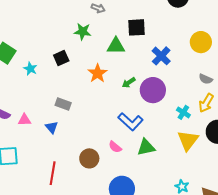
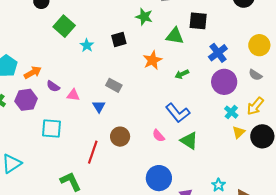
gray semicircle: (206, 79) -> (255, 75), moved
purple circle: (153, 90) -> (224, 82), moved
yellow triangle: (188, 140) -> (239, 132), moved, size x0.6
green triangle: (146, 147) -> (189, 141), turned 36
brown circle: (89, 158) -> (120, 137), moved

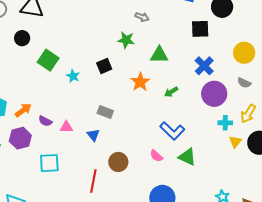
black square: (198, 21) -> (200, 29), moved
cyan cross: (231, 112) -> (225, 123), turned -32

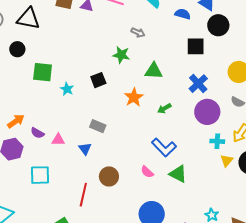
green square: (48, 60) -> (43, 72), turned -30

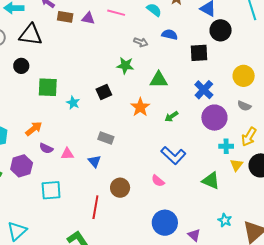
blue semicircle: (183, 14) -> (170, 35), moved
orange arrow: (16, 121) -> (34, 129), moved
green triangle: (178, 174) -> (211, 181), moved

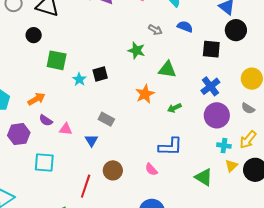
black square: (104, 92) -> (100, 74), moved
blue L-shape: (173, 155) -> (170, 147), turned -50

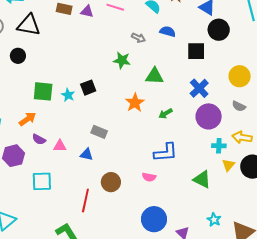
green square: (57, 60) -> (43, 91), moved
blue triangle: (92, 140) -> (87, 155), turned -40
yellow arrow: (248, 140) -> (242, 137), turned 66
pink semicircle: (151, 169) -> (149, 177), turned -32

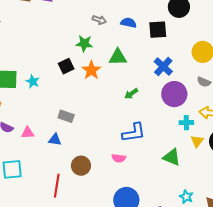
blue semicircle: (168, 31) -> (129, 23), moved
black square: (88, 88) -> (66, 66), moved
orange star: (135, 103) -> (91, 70), moved

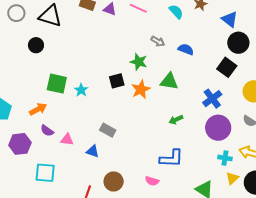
black square: (158, 30) -> (227, 67), moved, turned 30

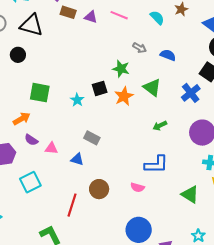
green triangle: (169, 81) -> (152, 87), turned 30
cyan star: (81, 90) -> (77, 100), moved
blue cross: (212, 99) -> (191, 93), moved
cyan square: (45, 173) -> (30, 182), turned -30

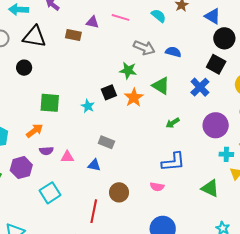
brown rectangle: (68, 12) -> (73, 35), moved
gray arrow: (140, 48) -> (144, 48), size x1.5
purple semicircle: (31, 140) -> (46, 151), turned -32

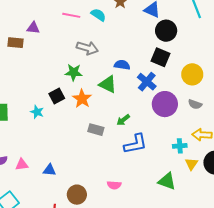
pink line: (121, 17) -> (71, 15), moved
blue semicircle: (173, 52) -> (122, 65), moved
purple circle: (216, 125) -> (165, 104), moved
gray rectangle: (106, 142) -> (96, 130), moved
blue L-shape: (173, 162) -> (135, 144), moved

